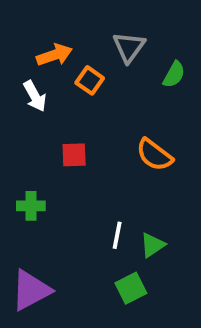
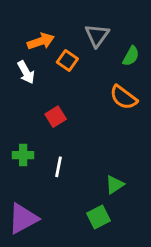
red square: (74, 155) -> (56, 117), turned -30
orange semicircle: (154, 155) -> (124, 97), moved
white line: (117, 235) -> (59, 167), moved

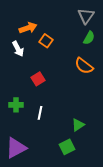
gray triangle: (97, 35) -> (86, 16), moved

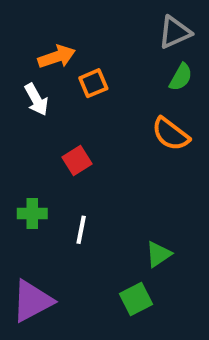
gray triangle: (86, 16) -> (175, 32), turned 30
orange square: (46, 41) -> (93, 83), turned 32

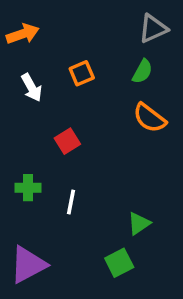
orange arrow: (57, 57) -> (23, 34), moved
green semicircle: (181, 77) -> (142, 71), moved

